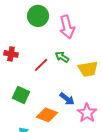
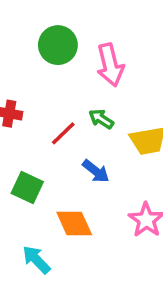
blue arrow: (67, 99) -> (96, 171), moved
orange diamond: (47, 115) -> (74, 224), turned 45

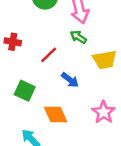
green arrow: (101, 119) -> (78, 37), moved

